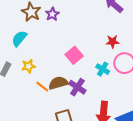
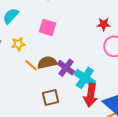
pink square: (74, 55) -> (48, 27), moved, turned -36
cyan cross: (103, 69) -> (85, 78), moved, size x1.5

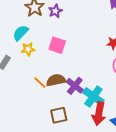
yellow star: (18, 44) -> (28, 49), moved

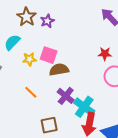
yellow star: (28, 49) -> (29, 59), moved
brown semicircle: (56, 80) -> (59, 70), moved

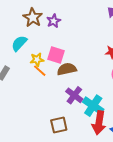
orange line: (31, 92) -> (40, 71), moved

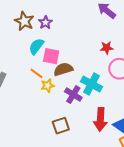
cyan semicircle: (19, 43) -> (36, 46), moved
yellow star: (37, 60) -> (48, 86), moved
cyan cross: (93, 106) -> (92, 84), moved

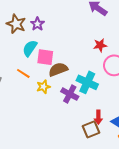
orange line: (36, 73) -> (23, 73), moved
red arrow: (100, 119) -> (98, 117), size x0.6
brown square: (61, 126) -> (91, 129), moved

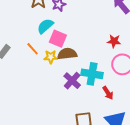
cyan cross: (87, 82) -> (92, 74), turned -30
yellow star: (43, 87) -> (51, 57), moved
red arrow: (98, 117) -> (108, 93), moved, turned -48

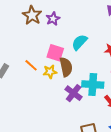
cyan semicircle: (45, 26) -> (80, 42), moved
brown semicircle: (67, 54) -> (66, 67), turned 90

